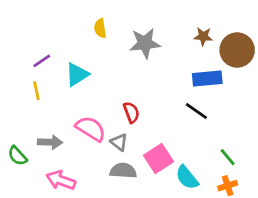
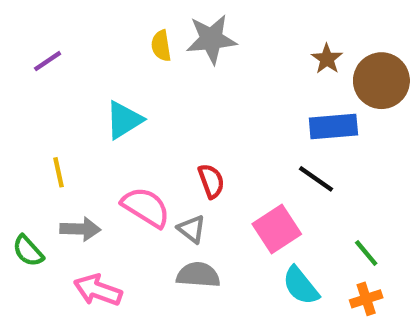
brown star: (203, 36) -> (327, 59), turned 30
gray star: (145, 43) -> (211, 39), moved
purple line: (42, 61) -> (48, 61), moved
yellow line: (36, 91) -> (59, 172), moved
pink square: (158, 158) -> (277, 229), moved

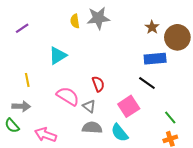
gray arrow: (80, 229) -> (21, 106), moved
green semicircle: (28, 251) -> (12, 126), moved
cyan semicircle: (301, 286) -> (120, 133), moved

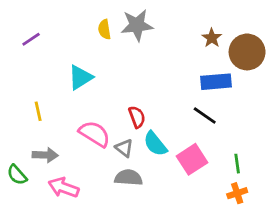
gray arrow: (21, 106) -> (45, 155), moved
pink square: (129, 106) -> (192, 159), moved
green line: (170, 117) -> (237, 164), turned 32
cyan semicircle: (120, 133) -> (155, 144), moved

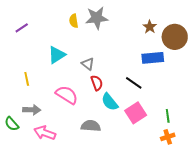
black line: (205, 116) -> (134, 83), moved
gray triangle: (124, 148) -> (88, 64), moved

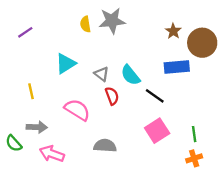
cyan semicircle: (110, 102) -> (130, 75), moved

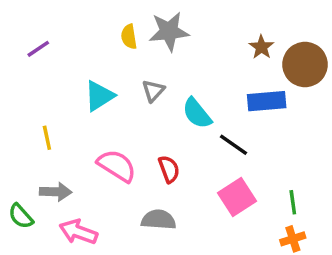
gray triangle: (102, 74) -> (153, 91), moved, turned 35
red semicircle: (112, 96) -> (169, 169), moved

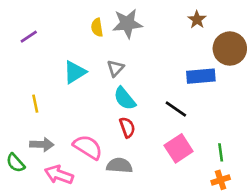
brown star: (261, 47) -> (197, 20), moved
cyan semicircle: (197, 113) -> (125, 98), moved
pink semicircle: (117, 166) -> (88, 147), moved

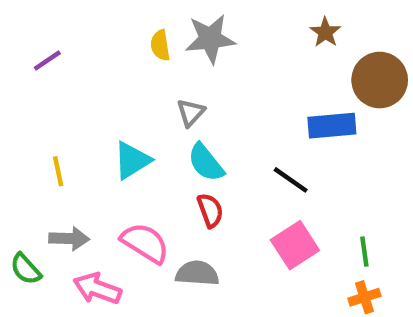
cyan triangle: (75, 72) -> (132, 160), moved

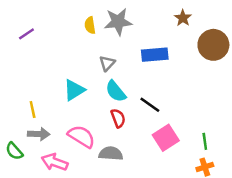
blue rectangle: (332, 126) -> (155, 55), moved
yellow line: (58, 171) -> (33, 110), moved
black line: (291, 180) -> (150, 105), moved

